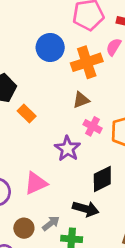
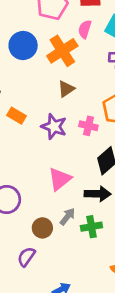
pink cross: (93, 126) -> (88, 126), moved
purple star: (68, 149) -> (54, 127), moved
pink triangle: (36, 183) -> (60, 179), moved

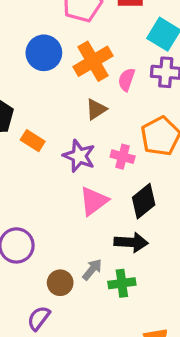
pink semicircle: (85, 29) -> (126, 80), moved
pink triangle: (60, 179) -> (94, 201), moved

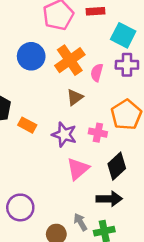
gray arrow: (92, 270) -> (80, 222), turned -66

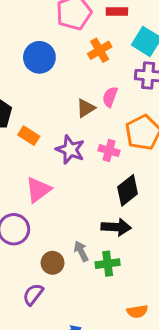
orange cross: (70, 60) -> (100, 50), moved, size x0.7
pink semicircle: (97, 73) -> (110, 97), moved
pink triangle: (78, 169) -> (38, 190), moved

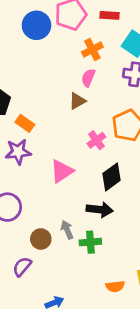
blue circle: (39, 57) -> (36, 25), moved
pink semicircle: (110, 97) -> (88, 78), moved
purple star: (70, 150) -> (18, 152), moved, turned -30
pink cross: (109, 151) -> (96, 140), turned 36
pink triangle: (38, 190) -> (62, 171), moved

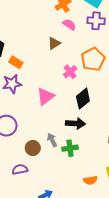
pink semicircle: (88, 78) -> (69, 25), moved, turned 104
purple semicircle: (22, 267) -> (20, 169), turned 42

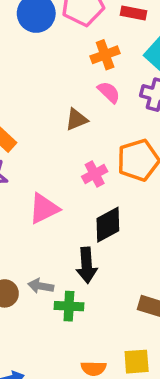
black arrow: (75, 123) -> (87, 265), turned 72
gray arrow: (52, 140) -> (41, 286), turned -64

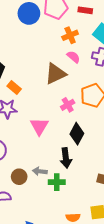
brown triangle: (76, 119) -> (55, 74), size x1.6
pink triangle: (44, 208) -> (39, 126), turned -30
black diamond: (108, 225) -> (77, 134), turned -30

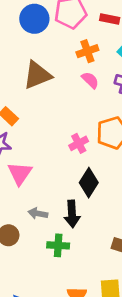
brown triangle: (55, 74) -> (37, 75), moved
pink triangle: (39, 126) -> (20, 173), moved
gray arrow: (40, 171) -> (38, 213), moved

